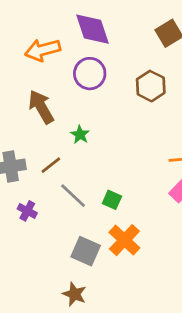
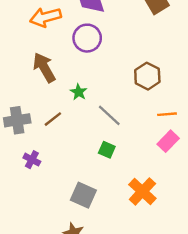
brown hexagon: (151, 86) -> (147, 76), moved
gray line: (73, 196) -> (109, 115), moved
orange cross: (124, 240) -> (142, 191), moved

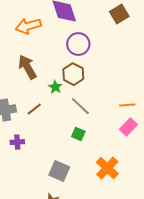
purple circle: (87, 38) -> (78, 44), moved
brown hexagon: (147, 76) -> (73, 74), moved
purple cross: (32, 160) -> (17, 142), turned -32

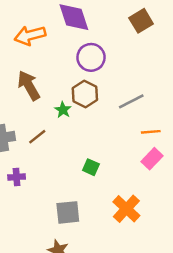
gray line: (80, 106) -> (131, 101), moved, turned -70
gray square: (59, 171) -> (68, 212), turned -30

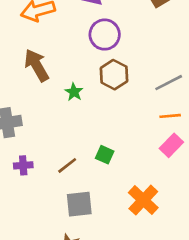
brown hexagon: (85, 94) -> (114, 75), moved
gray line: (131, 101) -> (169, 83), moved
brown line: (37, 137) -> (67, 165), moved

